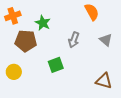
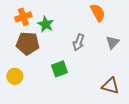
orange cross: (13, 16) -> (23, 17), moved
gray triangle: (106, 40) -> (113, 42), turned 32

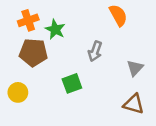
gray triangle: (113, 42) -> (135, 68), moved

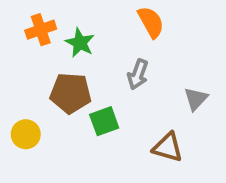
orange semicircle: (118, 15) -> (151, 22), moved
brown pentagon: (33, 53) -> (71, 93), moved
brown triangle: (134, 104) -> (168, 147), moved

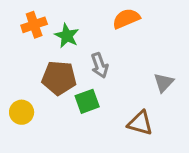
orange semicircle: (151, 22) -> (126, 19), turned -84
gray arrow: (138, 74) -> (100, 65), moved, turned -40

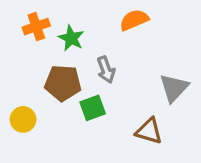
gray triangle: (164, 83) -> (174, 88), size x1.4

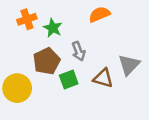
brown pentagon: (63, 83) -> (47, 61), turned -30
yellow circle: (23, 119) -> (17, 88), size x1.5
brown triangle: (149, 131) -> (103, 78), moved

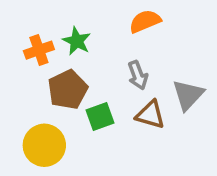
orange cross: (27, 19) -> (39, 50), moved
gray arrow: (79, 51) -> (138, 75), moved
yellow circle: (17, 88) -> (44, 145), moved

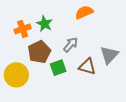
gray arrow: (138, 75) -> (71, 45), moved, turned -119
yellow circle: (44, 145) -> (16, 75), moved

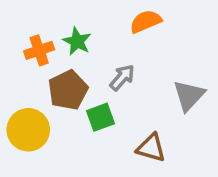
brown triangle: (87, 67) -> (151, 148), moved

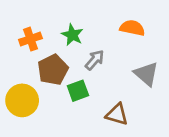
orange semicircle: (146, 21) -> (132, 28), moved, turned 35
green star: (77, 41) -> (72, 35), moved
gray triangle: (189, 95) -> (146, 74), turned -32

